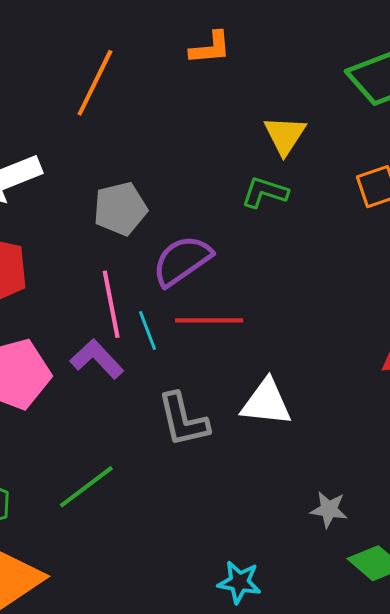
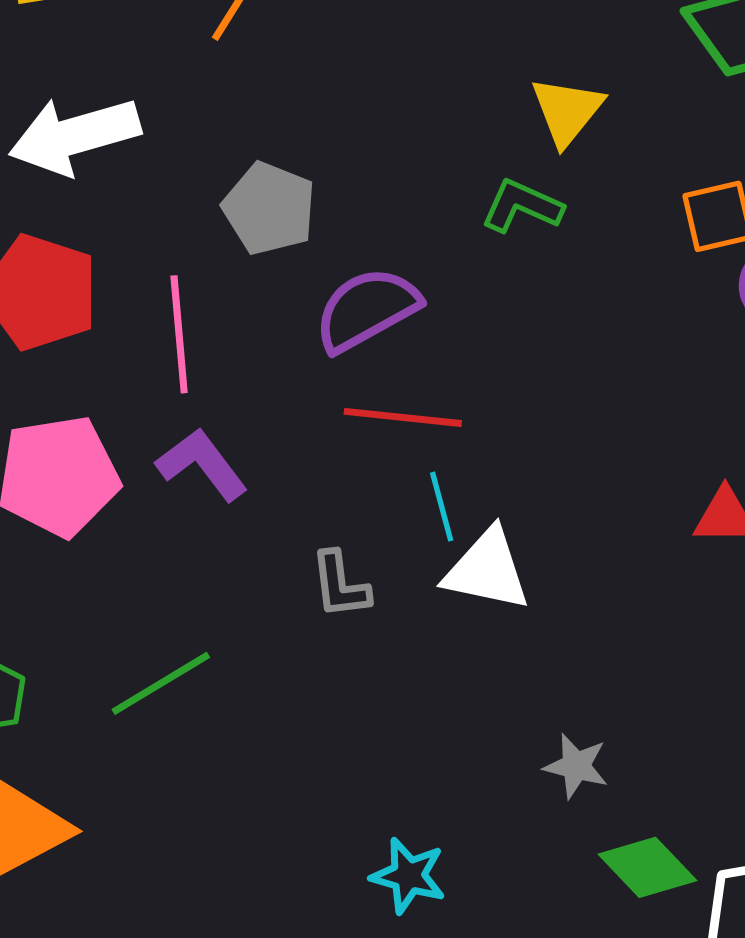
gray pentagon: (120, 209) -> (269, 208), turned 30
pink line: (111, 304) -> (179, 334), moved
cyan line: (148, 330) -> (442, 507), moved
gray L-shape: (183, 420) -> (340, 585), size x0.7

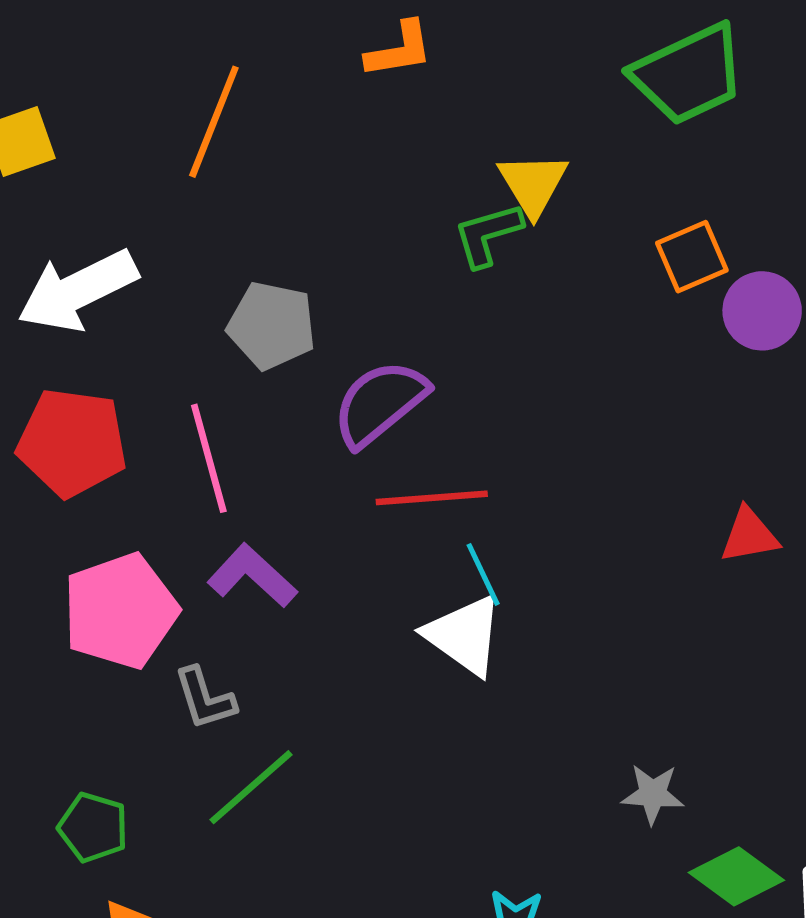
green L-shape: (522, 206) -> (488, 235), moved, turned -30
white triangle: (487, 570) -> (464, 635), moved, turned 34
gray L-shape: (340, 585) -> (205, 698), moved

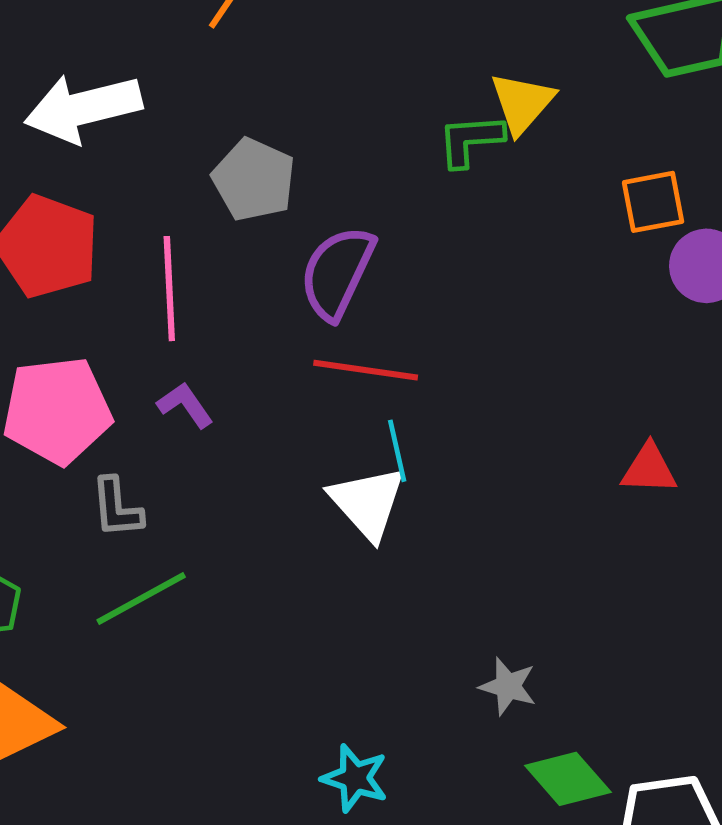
purple semicircle: (380, 403) -> (337, 273), turned -38
purple L-shape: (252, 576) -> (185, 405), size x0.7

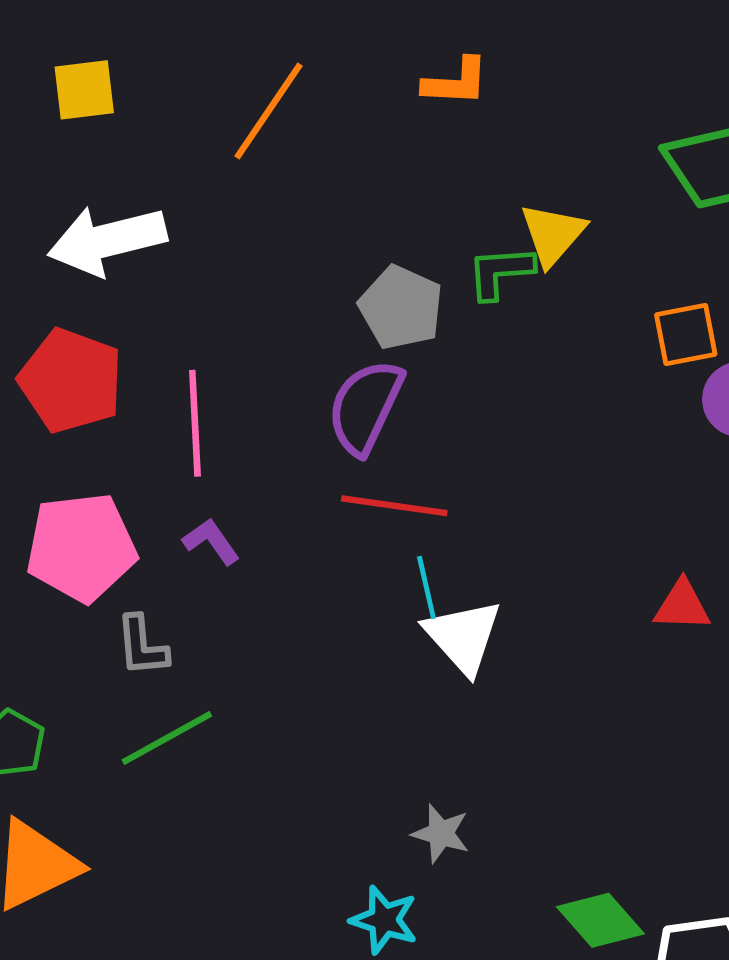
gray pentagon: (254, 180) -> (401, 307), moved
white triangle: (368, 503) -> (463, 637), moved
gray star: (508, 686) -> (441, 833), moved

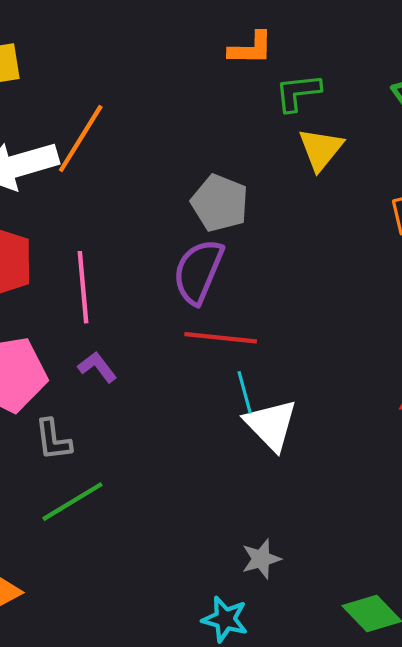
orange line: (269, 111) -> (81, 138), moved
green L-shape: (500, 272) -> (298, 92), moved
gray star: (441, 833) -> (261, 559), turned -30

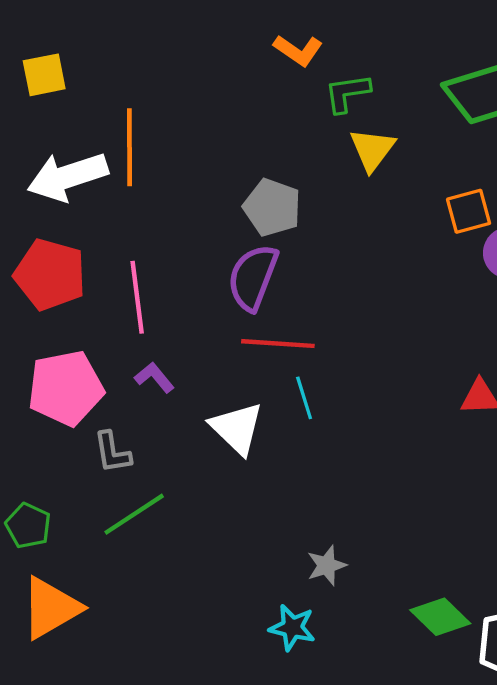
orange L-shape: (251, 48) -> (298, 50), turned 36
orange line: (81, 138) -> (130, 147), turned -30
white triangle: (271, 425) -> (237, 428), moved

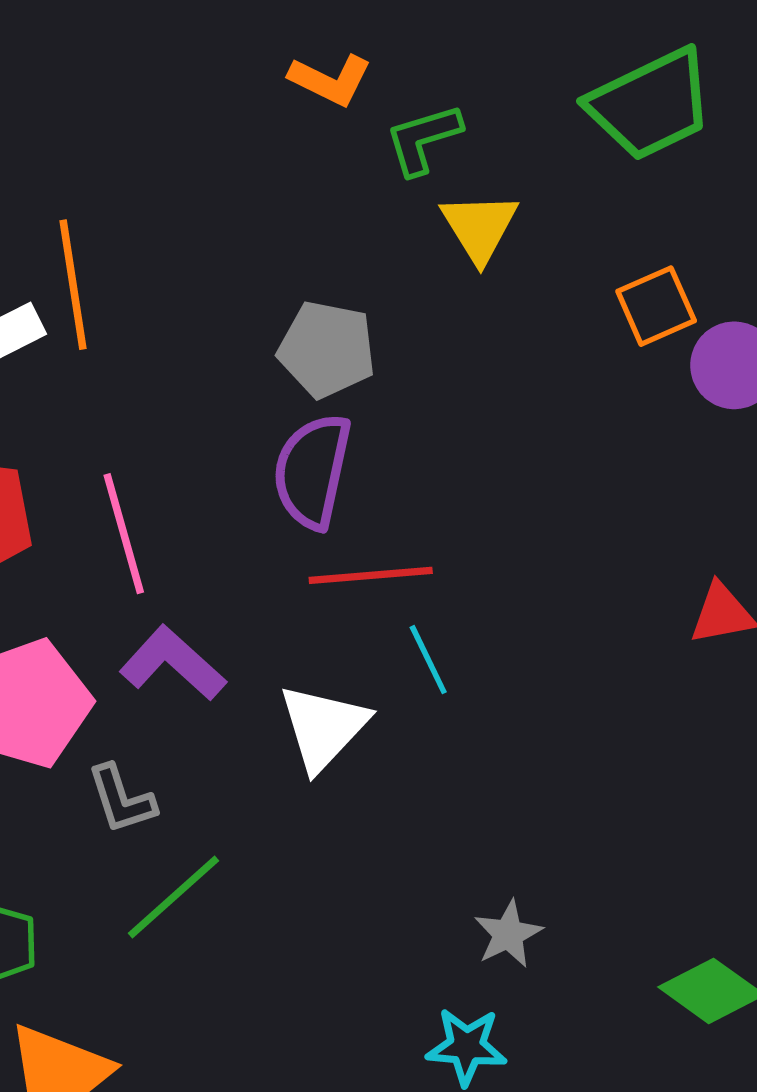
purple L-shape: (154, 377) -> (173, 663), size x1.5
white triangle: (237, 428) -> (323, 727), turned 38

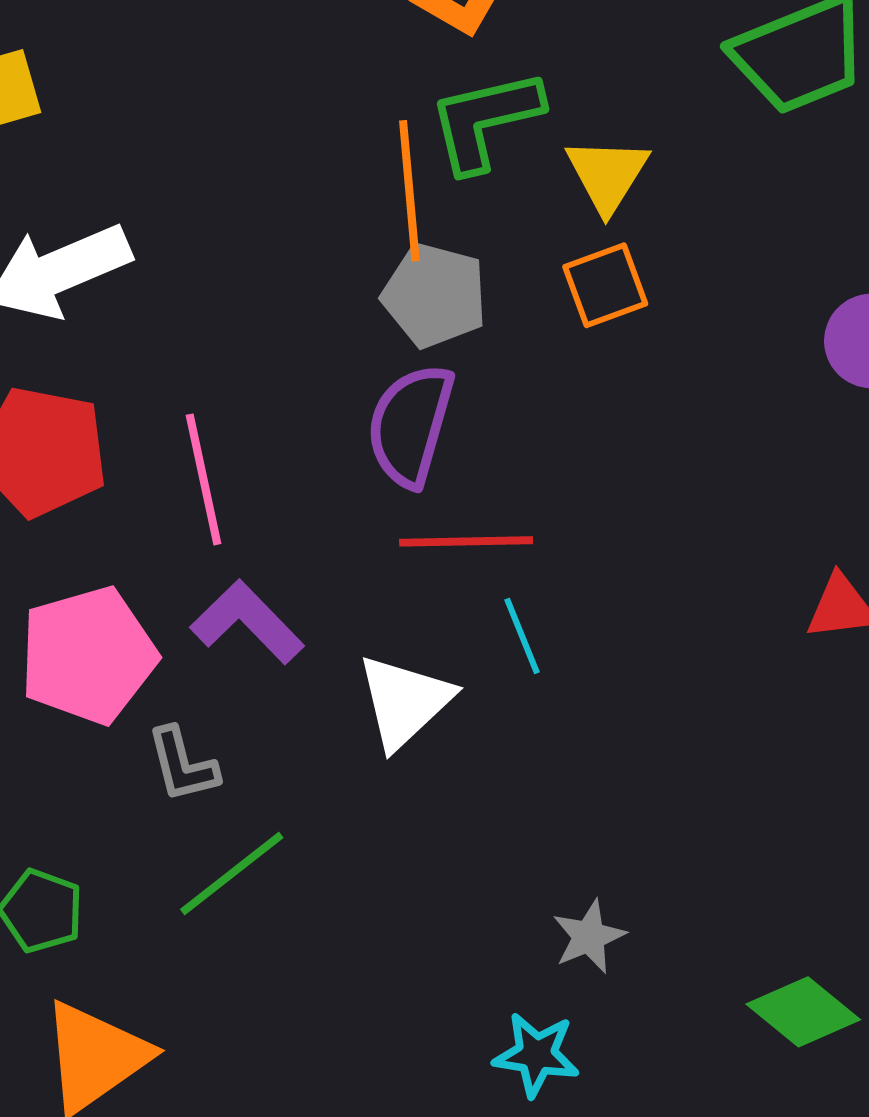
green L-shape: (423, 139) -> (485, 120), moved, size x1.4
orange line: (73, 285) -> (409, 191), moved
orange square: (656, 306) -> (605, 285), moved

